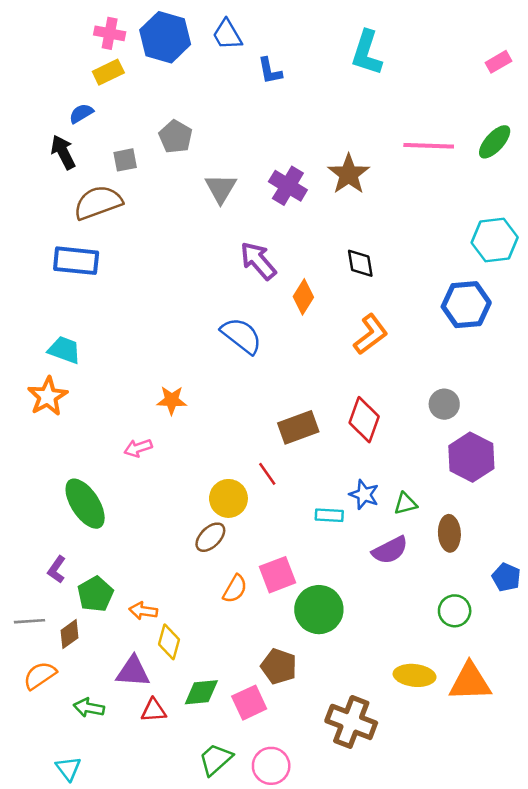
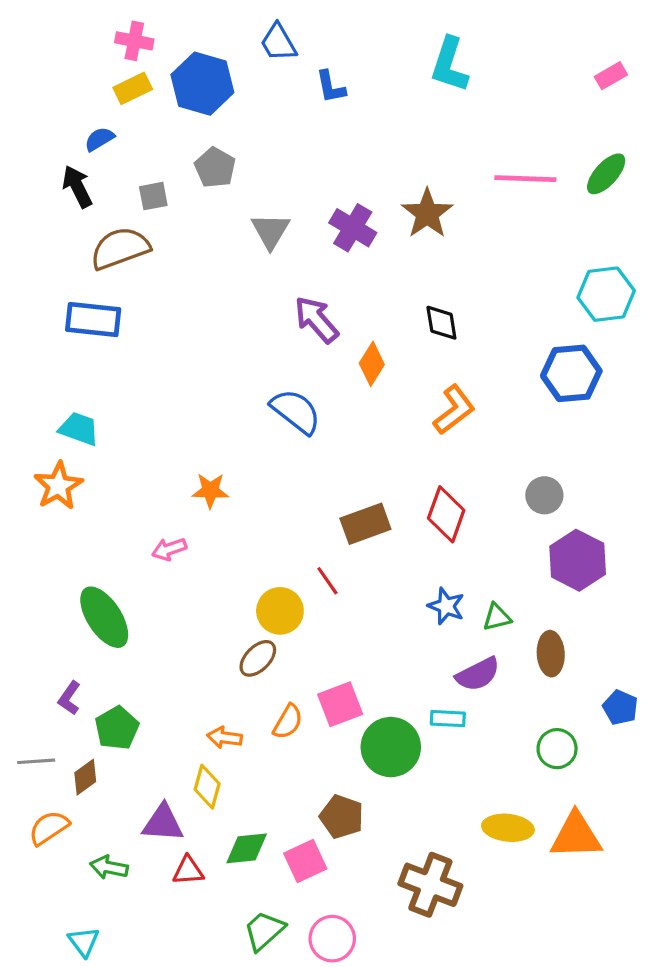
blue hexagon: (165, 37) -> (202, 84), moved
cyan rectangle: (329, 515) -> (448, 719), moved
orange arrow: (143, 611) -> (225, 738), moved

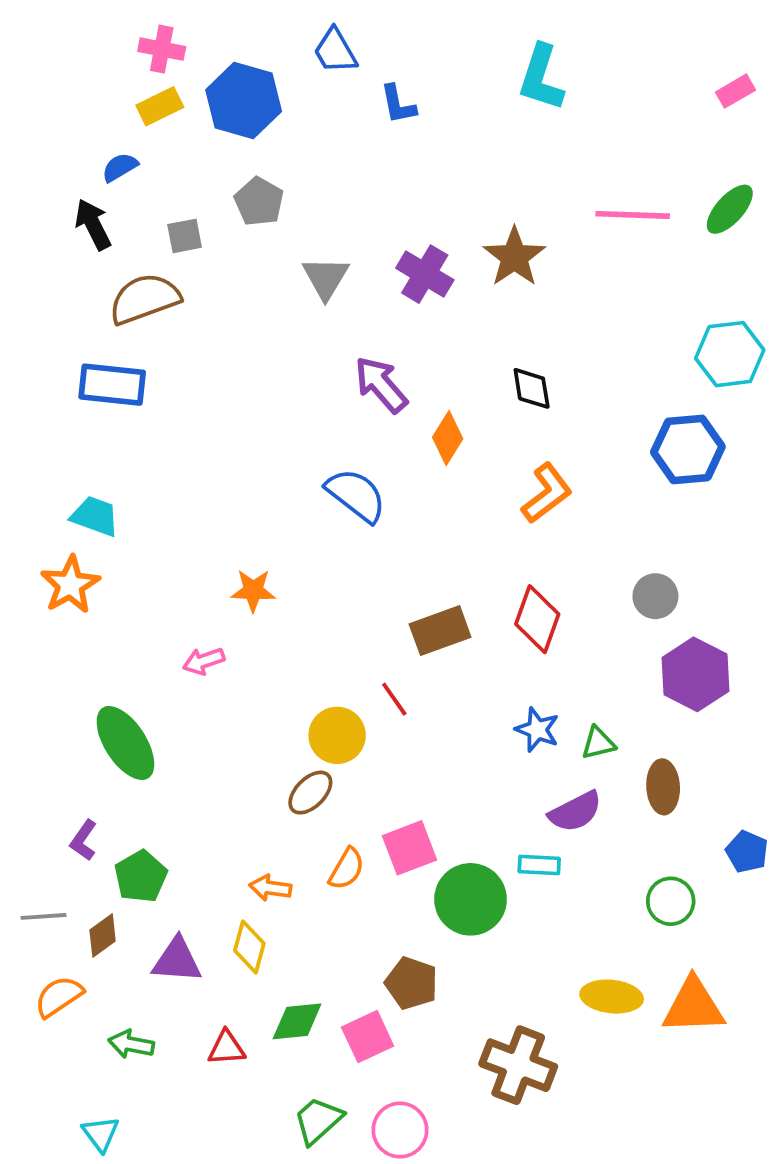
purple triangle: (163, 823) -> (177, 960), moved

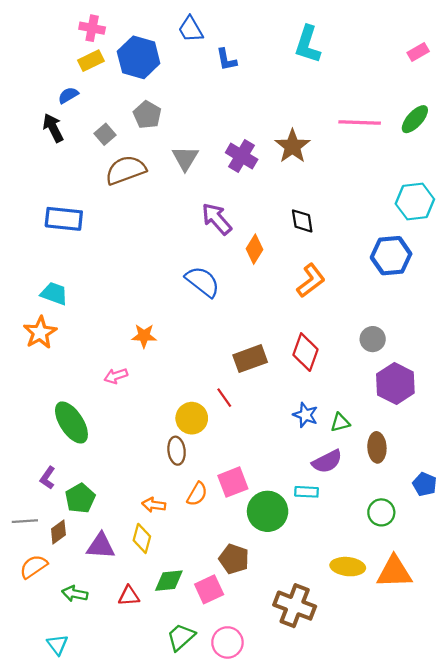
gray square: (185, 236) -> (105, 134), turned -30
brown semicircle: (145, 299) -> (126, 170), moved
brown ellipse: (310, 793) -> (177, 451), turned -52

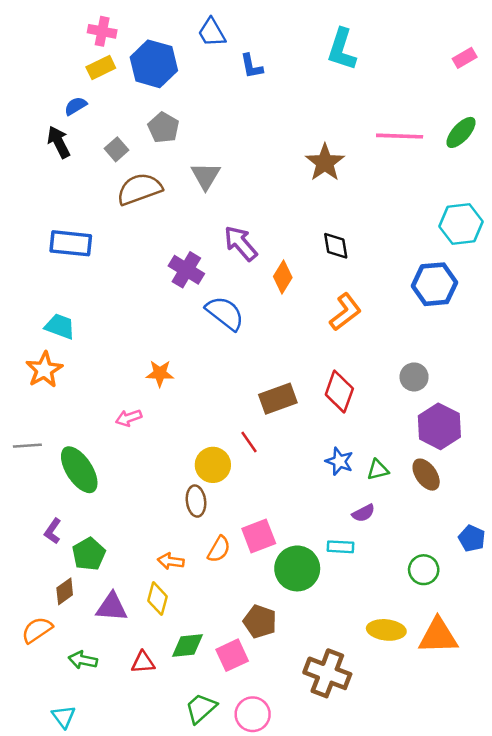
purple cross: (242, 156) -> (186, 270), moved
brown ellipse: (377, 447) -> (426, 475), moved, turned -32
purple semicircle: (327, 461) -> (363, 513), size x0.7
gray line: (25, 521) -> (27, 446), moved

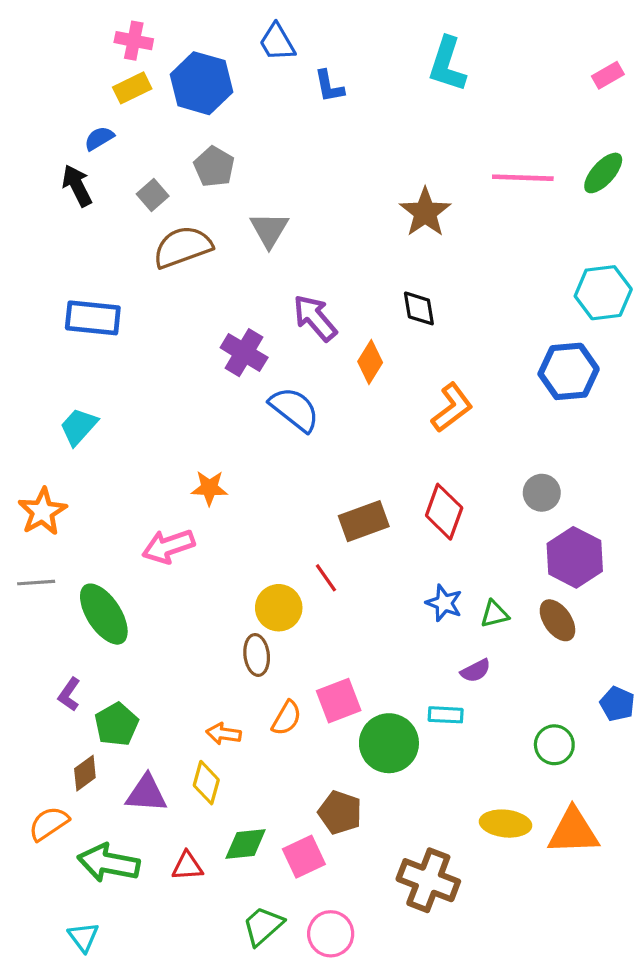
black diamond: (336, 246) -> (419, 308), moved
cyan trapezoid: (60, 326) -> (79, 427), turned -68
orange star: (44, 370) -> (42, 512), moved
pink arrow: (129, 418) -> (168, 546), size x1.5
green arrow: (83, 660) -> (109, 863), size x1.6

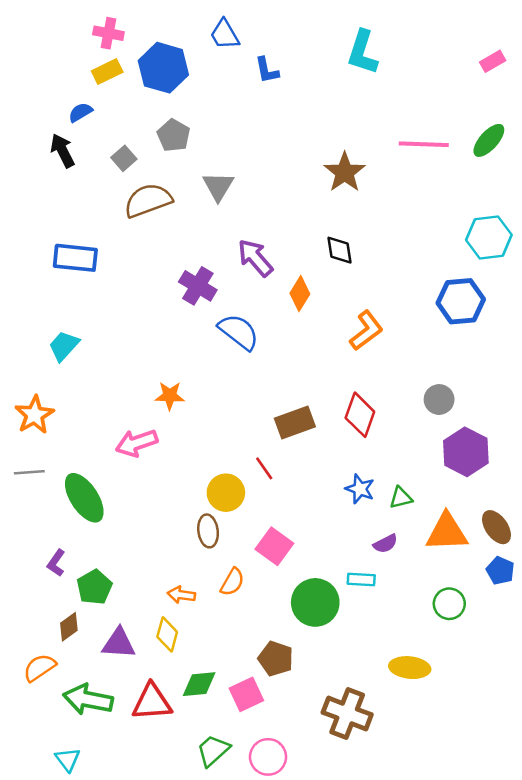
brown ellipse: (557, 620) -> (496, 527), moved
pink square: (339, 701) -> (274, 546), moved, turned -33
orange triangle: (573, 831) -> (447, 532), moved
red triangle: (187, 866) -> (152, 702), size x1.6

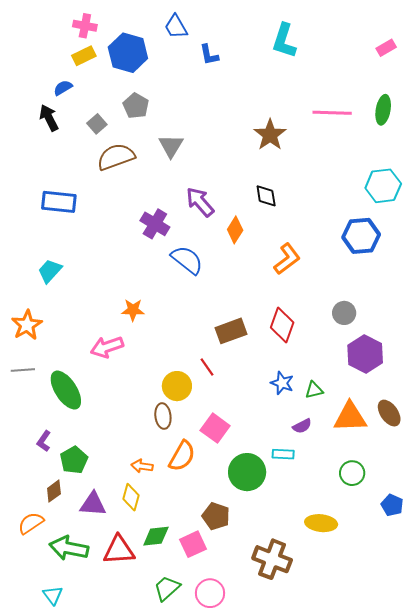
green ellipse: (489, 140) -> (383, 110), turned -32
blue pentagon: (500, 571) -> (392, 505), moved
orange semicircle: (232, 582) -> (182, 456), size x1.4

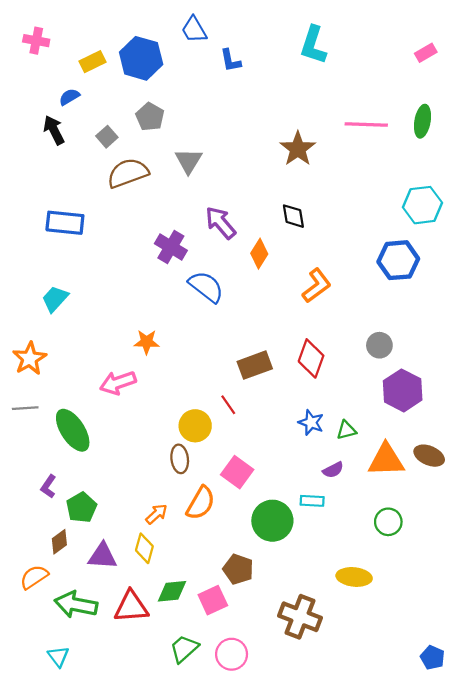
pink cross: (85, 26) -> (36, 41), moved
brown ellipse: (389, 413) -> (429, 456), turned -32
orange arrow: (142, 466) -> (157, 514), turned 130
blue pentagon: (392, 505) -> (432, 658), moved

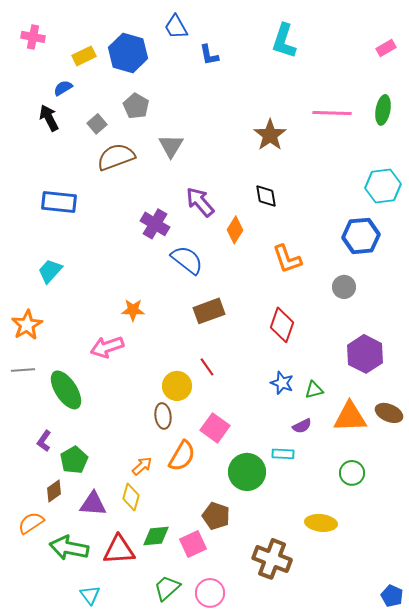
orange L-shape: (317, 286) -> (287, 259), turned 108
gray circle: (379, 345) -> (344, 287), moved
brown rectangle: (255, 365) -> (209, 311), moved
cyan triangle: (58, 656) -> (90, 595), moved

